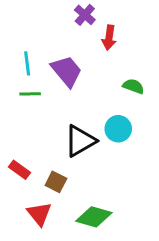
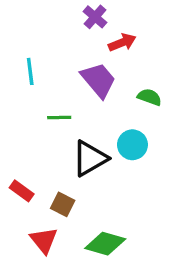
red arrow: (109, 38) -> (122, 42), turned -120
purple trapezoid: (67, 71) -> (98, 80), moved
green line: (30, 94) -> (59, 117), moved

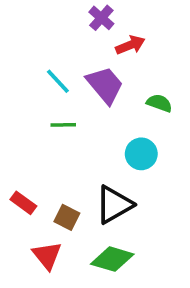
cyan line: (30, 71) -> (58, 81), moved, turned -36
black triangle: (90, 158) -> (114, 205), moved

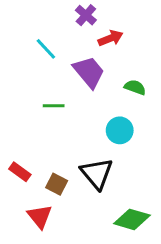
cyan line: (58, 81) -> (46, 49), moved
black triangle: (114, 205) -> (97, 173), turned -40
green diamond: (112, 259) -> (132, 219), moved

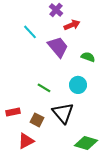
green line: (54, 106) -> (44, 88), moved, turned 32
red rectangle: (20, 172) -> (13, 112), turned -48
red triangle: (40, 216) -> (26, 141), turned 42

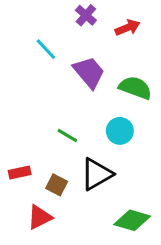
red arrow: (72, 25) -> (128, 28), moved
green semicircle: (88, 57) -> (135, 88), size x1.5
black triangle: (63, 113) -> (97, 174), turned 40

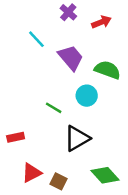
cyan circle: (120, 131) -> (87, 96), moved
brown square: (57, 185) -> (58, 181), moved
green diamond: (132, 220) -> (105, 175), turned 32

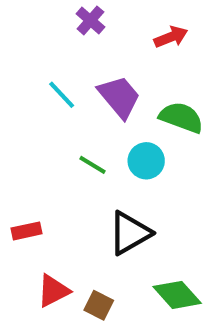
purple cross: (68, 12) -> (90, 20), moved
cyan line: (36, 39) -> (62, 95), moved
green line: (54, 108) -> (93, 165), moved

